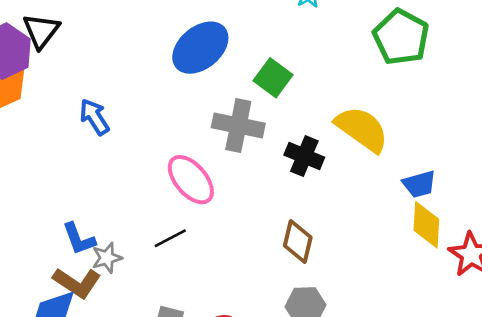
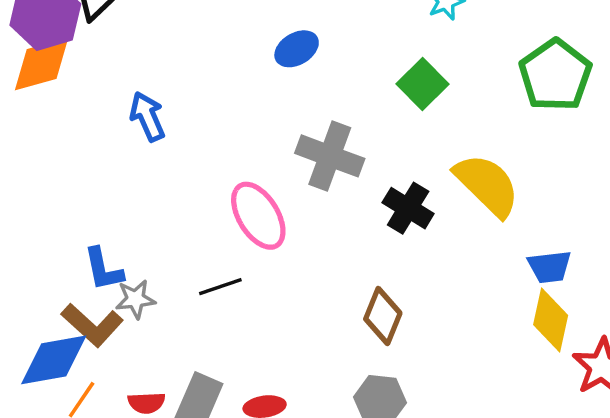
blue ellipse: (200, 48) -> (297, 49), size x0.6
green square: (273, 78) -> (423, 84), moved

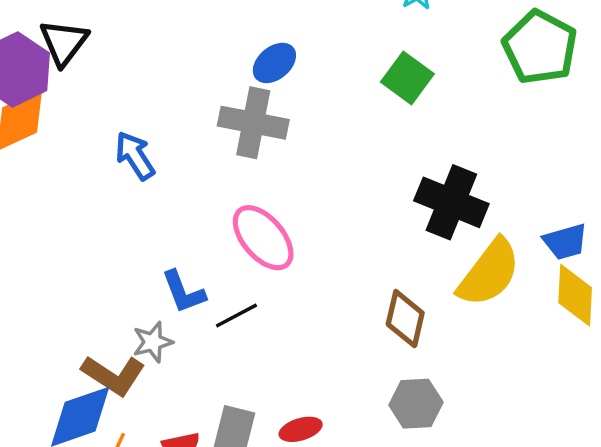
gray cross: (330, 156) -> (253, 123), moved
yellow semicircle: (487, 185) -> (489, 273), moved, turned 92
black cross: (408, 208) -> (451, 202), moved, size x1.4
blue L-shape: (103, 269) -> (183, 292), moved

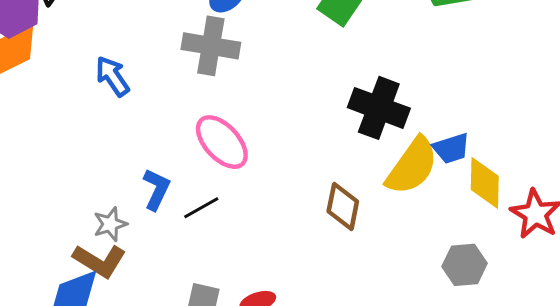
blue trapezoid: (565, 242) -> (451, 148), moved
blue L-shape: (183, 292) -> (156, 189), turned -132
gray star: (153, 342) -> (110, 224), moved
gray hexagon: (416, 404) -> (465, 265), moved

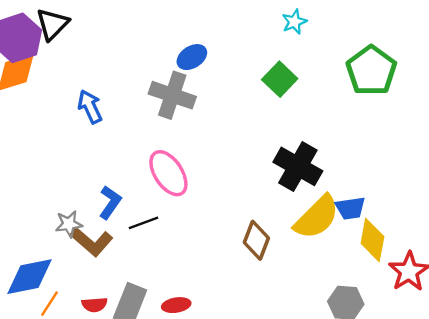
brown L-shape: (100, 261) -> (92, 242), moved

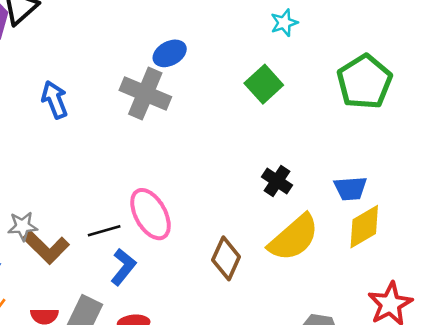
black cross: (298, 166) -> (277, 181), size x0.6
pink ellipse: (168, 173) -> (150, 214), moved
blue L-shape: (110, 202) -> (123, 267), moved
blue trapezoid: (350, 208) -> (350, 188), moved
yellow diamond: (372, 240) -> (364, 227), moved, turned 45

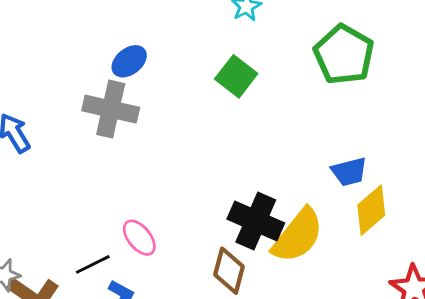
black cross: (277, 181) -> (256, 221), moved, size x1.6
pink ellipse: (150, 214) -> (139, 238), size x0.7

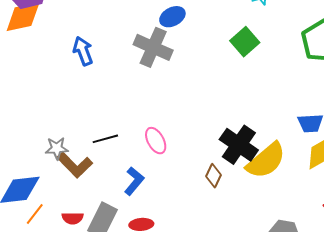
black line: (93, 264) -> (105, 139), moved
brown diamond: (229, 271) -> (213, 176), size x0.7

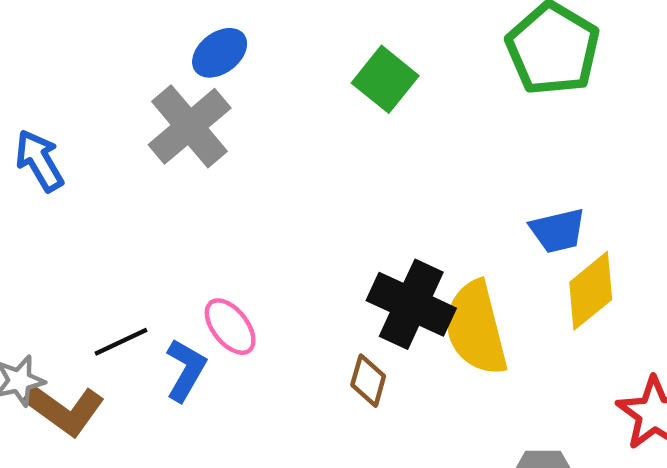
gray cross: (153, 47) -> (190, 126), turned 36
yellow semicircle: (266, 161) -> (476, 328), turned 126
blue L-shape: (134, 181) -> (186, 370), moved

